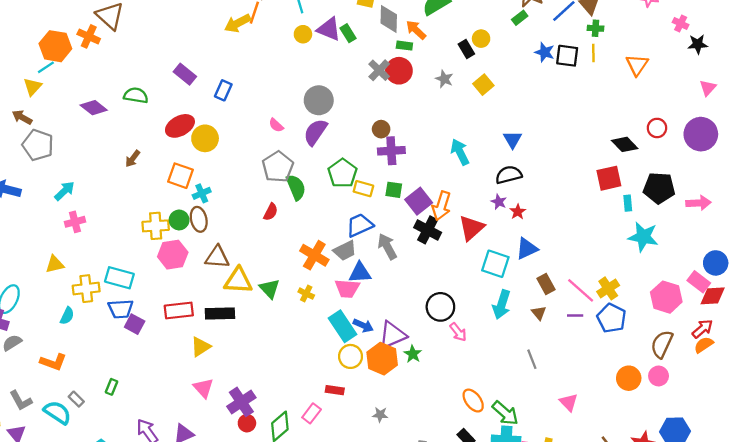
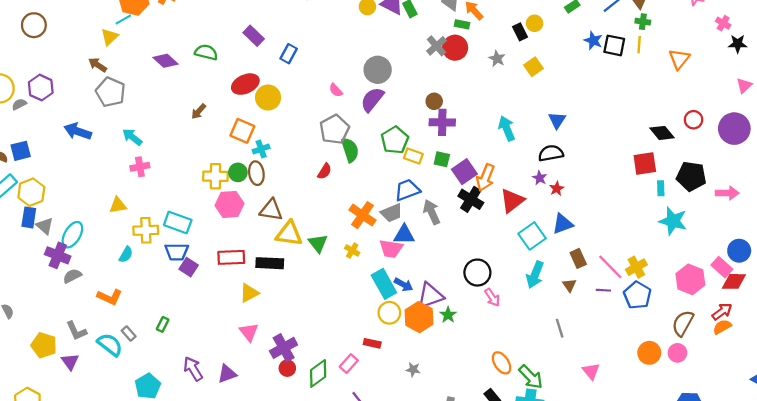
cyan arrow: (64, 191) -> (132, 137), turned -102
cyan square: (495, 264) -> (532, 236), turned 32

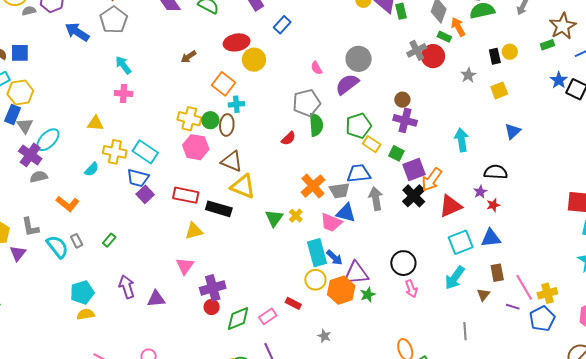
blue triangle: (557, 120) -> (513, 131), moved
blue arrow: (78, 131) -> (77, 32), moved
green triangle: (318, 243) -> (274, 218), moved

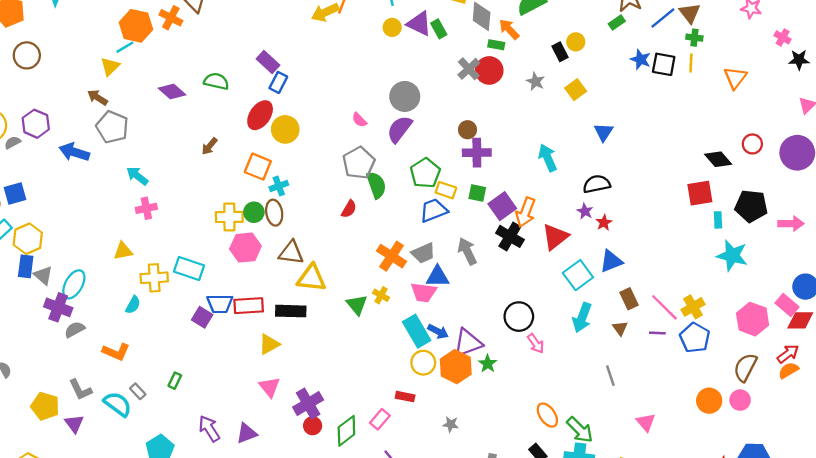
blue rectangle: (282, 25) -> (278, 82), moved
red ellipse: (237, 42) -> (260, 115), turned -30
blue trapezoid: (359, 173) -> (434, 210), moved
blue trapezoid: (138, 178) -> (220, 304), moved

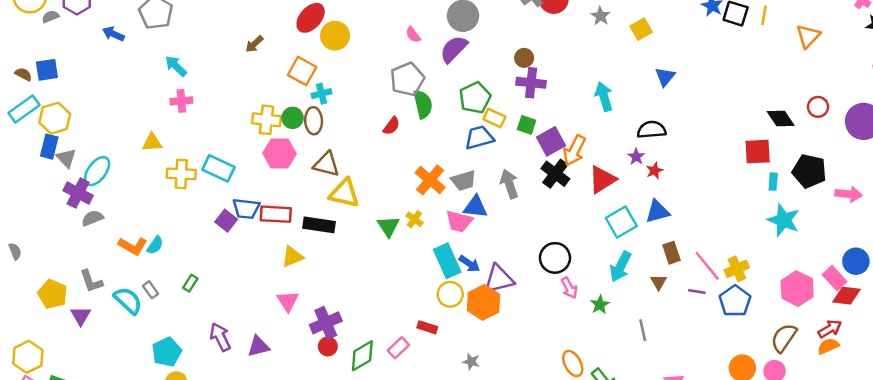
blue arrow: (74, 152) -> (113, 34), size x0.7
cyan semicircle: (133, 305) -> (155, 245), moved
green star: (488, 364) -> (600, 305), moved

